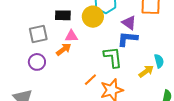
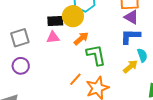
black rectangle: (63, 15) -> (55, 21), moved
purple triangle: (129, 23) -> (131, 17), moved
blue L-shape: (127, 39) -> (130, 36), moved
orange arrow: (64, 49) -> (81, 38), moved

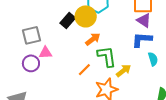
black rectangle: (55, 21) -> (68, 20), turned -49
pink triangle: (53, 37) -> (45, 53), moved
yellow arrow: (130, 67) -> (123, 71), moved
orange line: (75, 79) -> (84, 70), moved

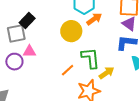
yellow circle: (86, 16) -> (71, 31), moved
black rectangle: (68, 20) -> (27, 20), moved
orange arrow: (93, 39) -> (94, 19), moved

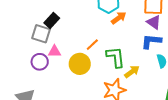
yellow circle: (71, 31) -> (80, 64), moved
gray square: (16, 34) -> (41, 34), turned 30
orange line: (68, 70) -> (92, 45), moved

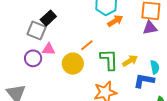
purple triangle: (154, 22) -> (150, 28), turned -49
blue L-shape: (151, 41) -> (144, 81), moved
yellow arrow: (132, 72) -> (130, 61), moved

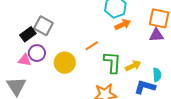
black rectangle: (48, 18) -> (28, 34), moved
pink triangle: (49, 49) -> (25, 60), moved
yellow circle: (73, 64) -> (65, 63), moved

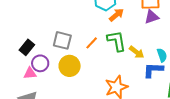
gray square: (43, 26) -> (62, 40), moved
green L-shape: (112, 62) -> (117, 41), moved
yellow arrow: (133, 66) -> (137, 52), turned 77

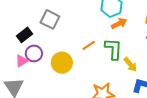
gray square: (62, 40) -> (50, 19), moved
pink triangle: (30, 73) -> (22, 61), turned -40

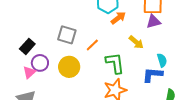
gray square: (50, 19) -> (67, 35), moved
green L-shape: (113, 49) -> (115, 63), moved
yellow arrow: (130, 65) -> (136, 42), moved

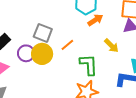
purple circle: (40, 63) -> (26, 53), moved
yellow circle: (69, 67) -> (42, 54), moved

